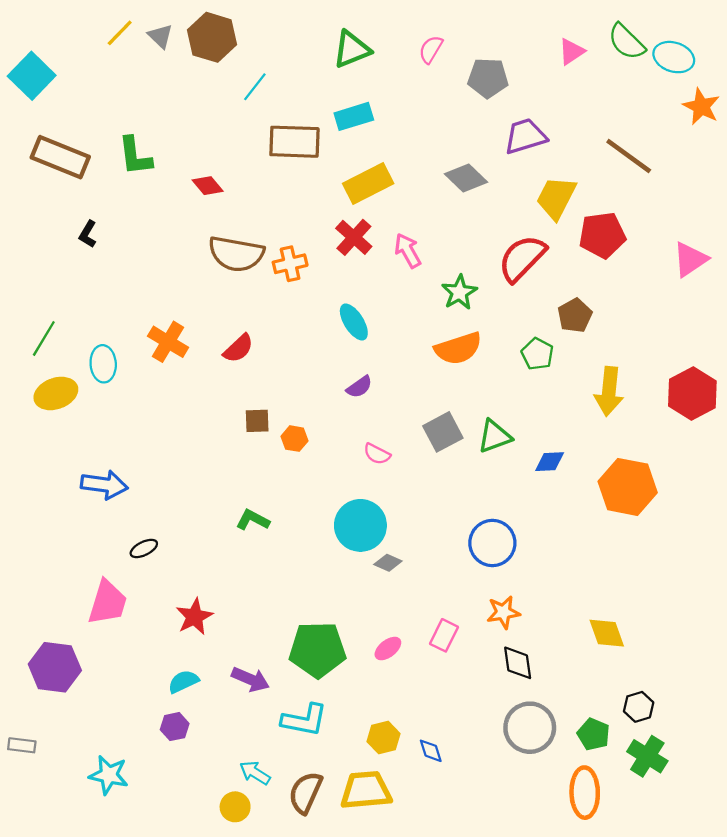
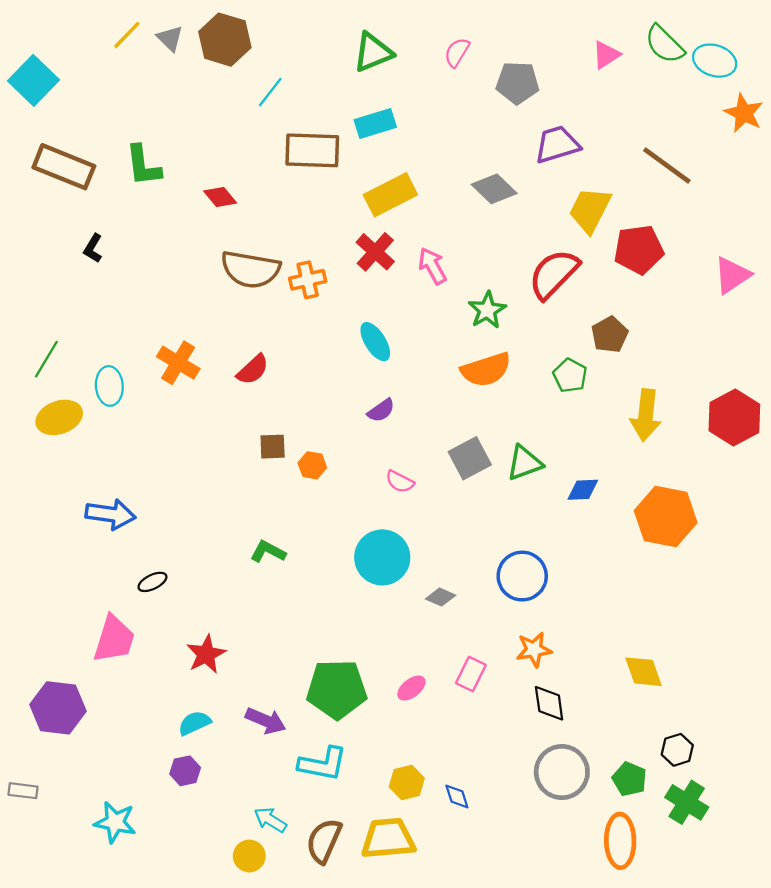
gray diamond: (388, 563) -> (441, 597), moved

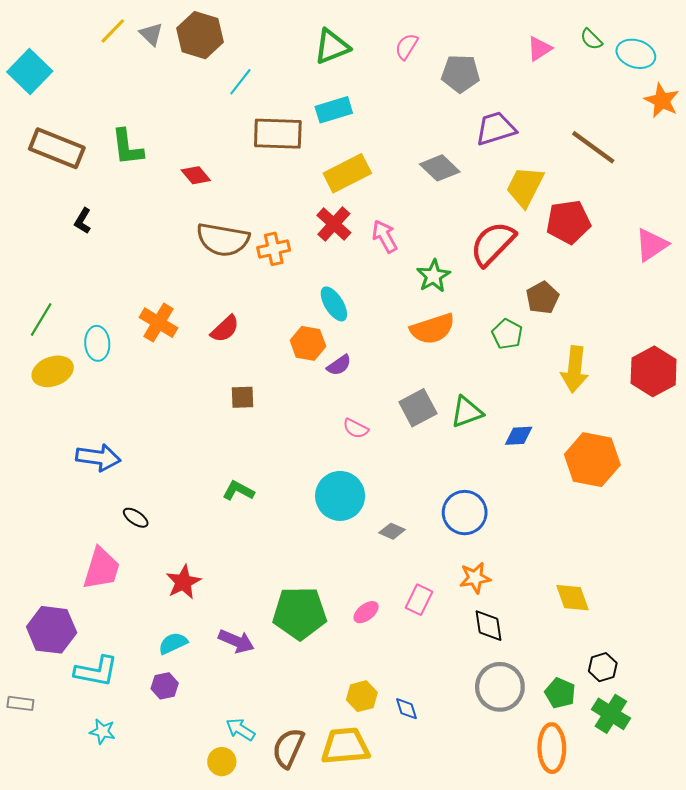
green semicircle: (664, 44) -> (591, 39), size x0.6
orange hexagon: (312, 465) -> (308, 343), moved, size x1.4
black ellipse: (152, 582) -> (136, 518), turned 60
cyan L-shape: (323, 764) -> (96, 671), moved
cyan star: (115, 822) -> (102, 731), size x0.7

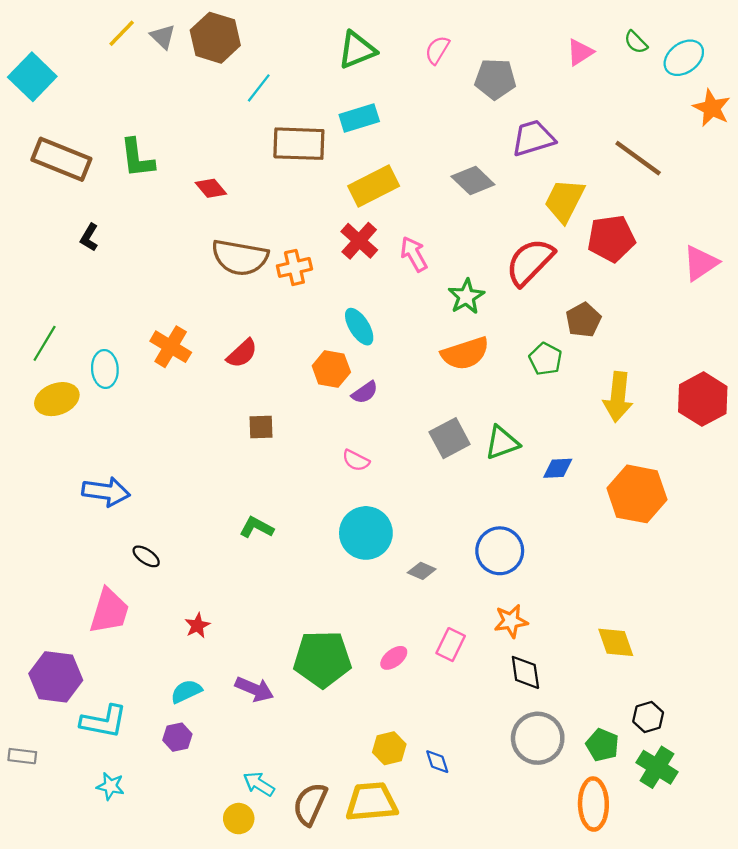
cyan ellipse: (636, 54) -> (684, 58), turned -54
pink semicircle: (356, 428) -> (356, 460), moved
red star: (183, 582) -> (197, 626), size x0.7

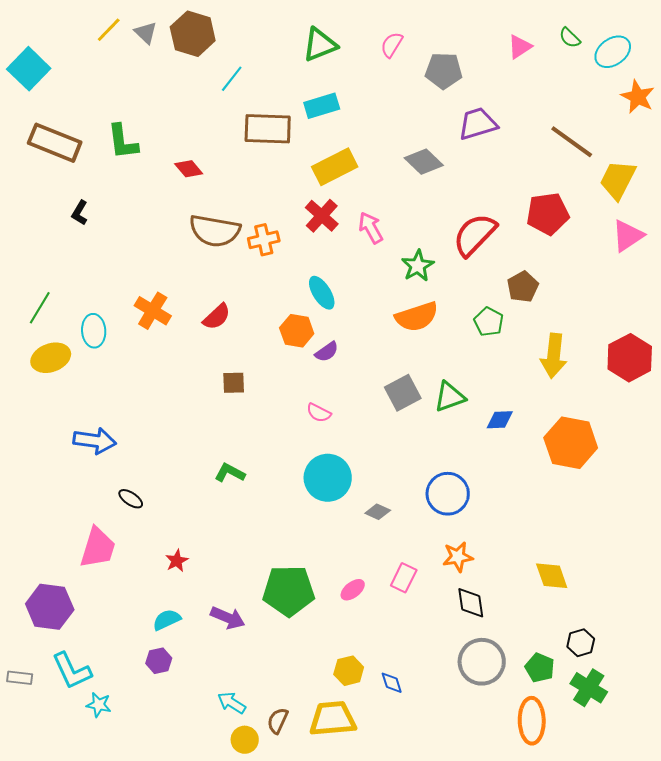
yellow trapezoid: (564, 201) -> (618, 180), moved
cyan L-shape: (104, 721) -> (72, 671), moved, turned 54
brown semicircle: (310, 804) -> (278, 721), size x0.7
yellow circle: (239, 819) -> (245, 740), moved

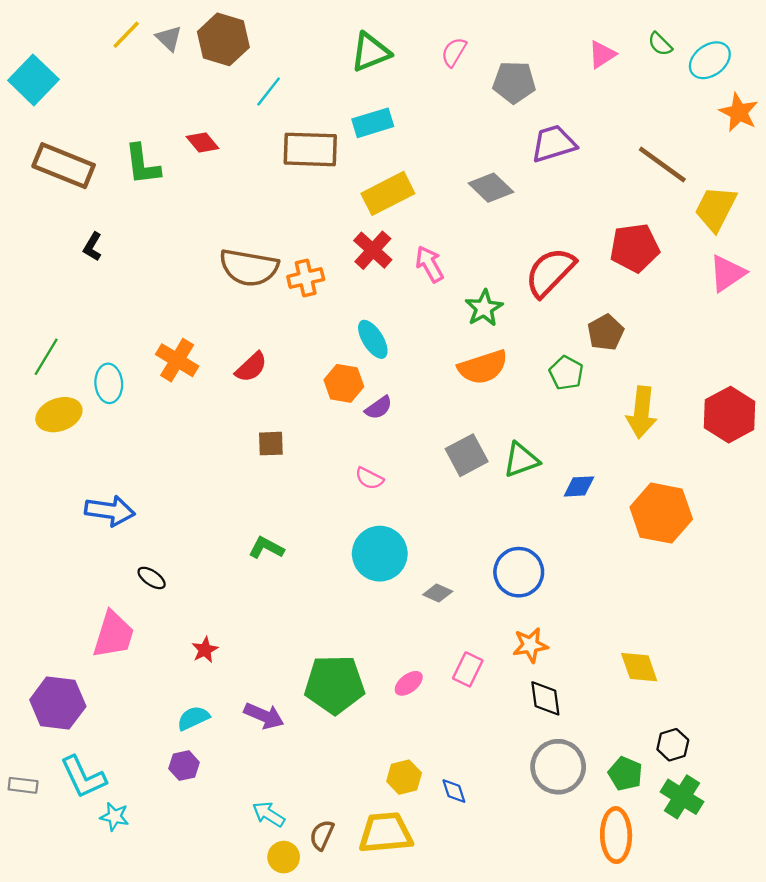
red diamond: (189, 169) -> (203, 142), moved

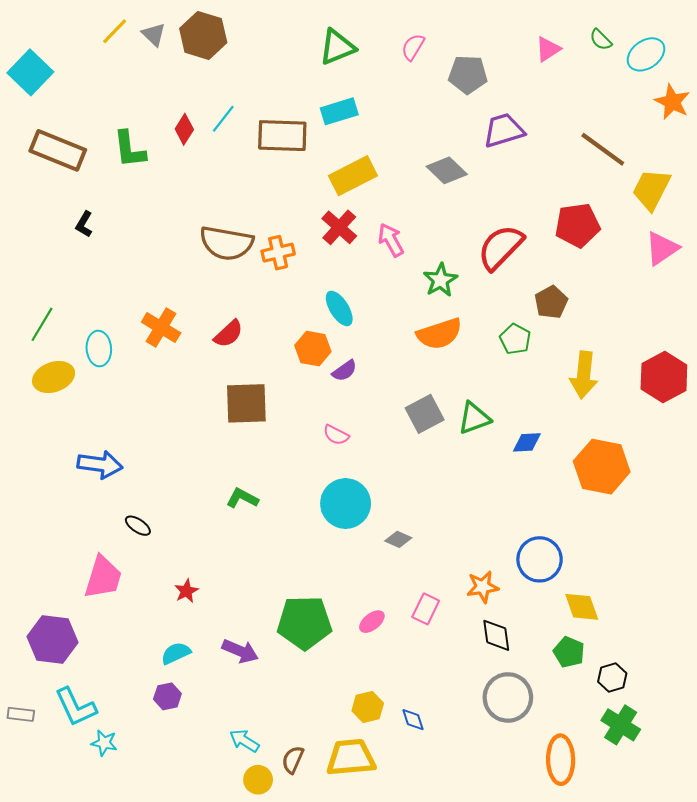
cyan line: (269, 92) -> (223, 119), moved
red diamond: (203, 142) -> (184, 129), turned 72
brown square: (271, 444) -> (246, 403), size x1.8
blue circle: (519, 572) -> (540, 559), moved
green pentagon: (625, 774) -> (569, 652), moved

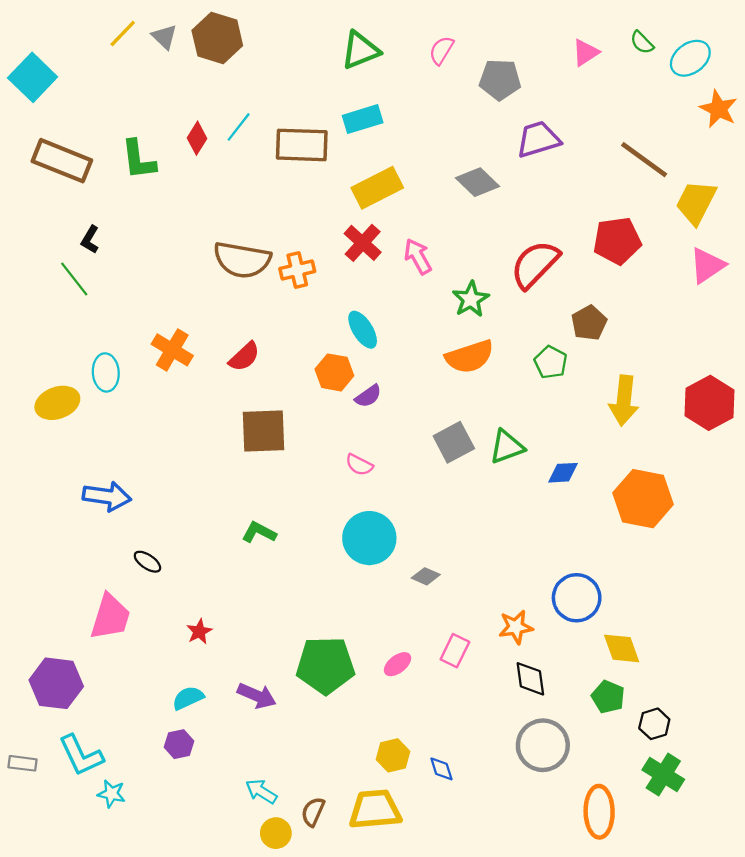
green line: (42, 324) -> (74, 279), moved, turned -69

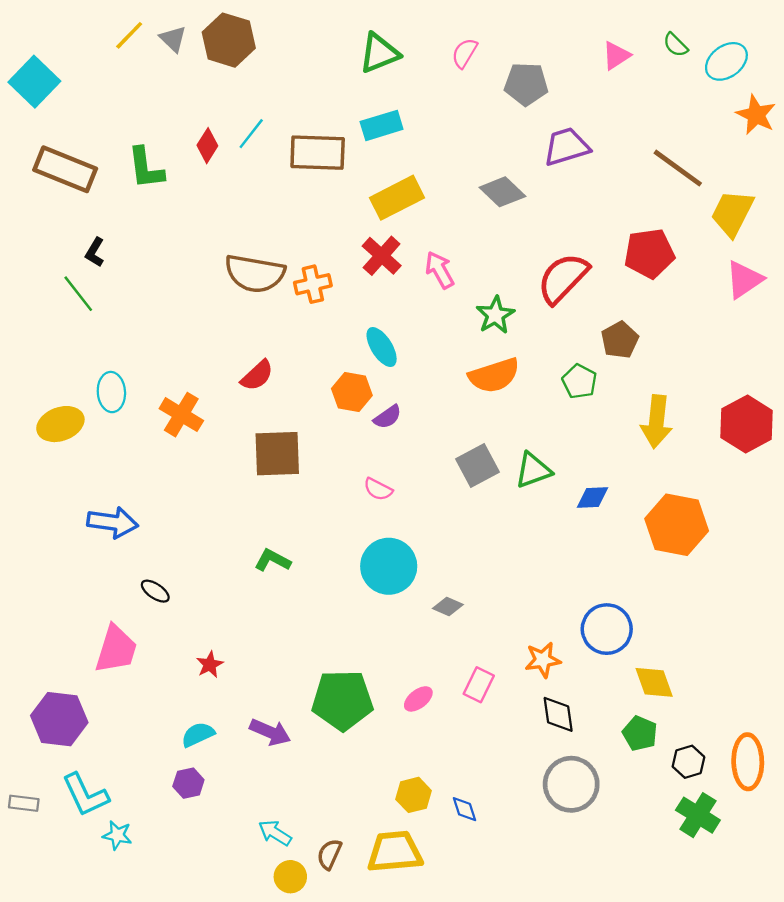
orange cross: (172, 350) -> (181, 415), moved
orange ellipse: (599, 812) -> (748, 762), moved

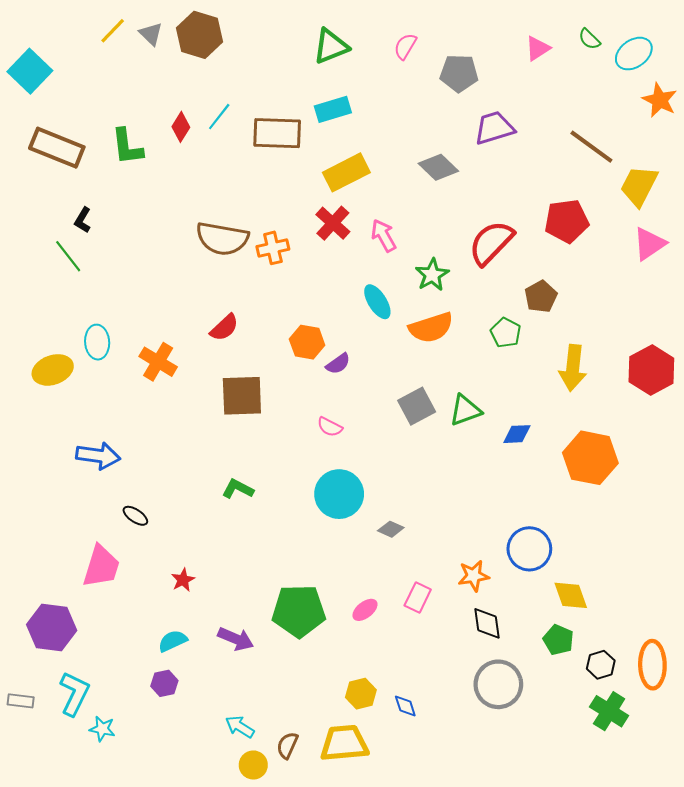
cyan ellipse: (382, 347) -> (377, 302), moved
cyan L-shape: (85, 795) -> (74, 694), turned -129

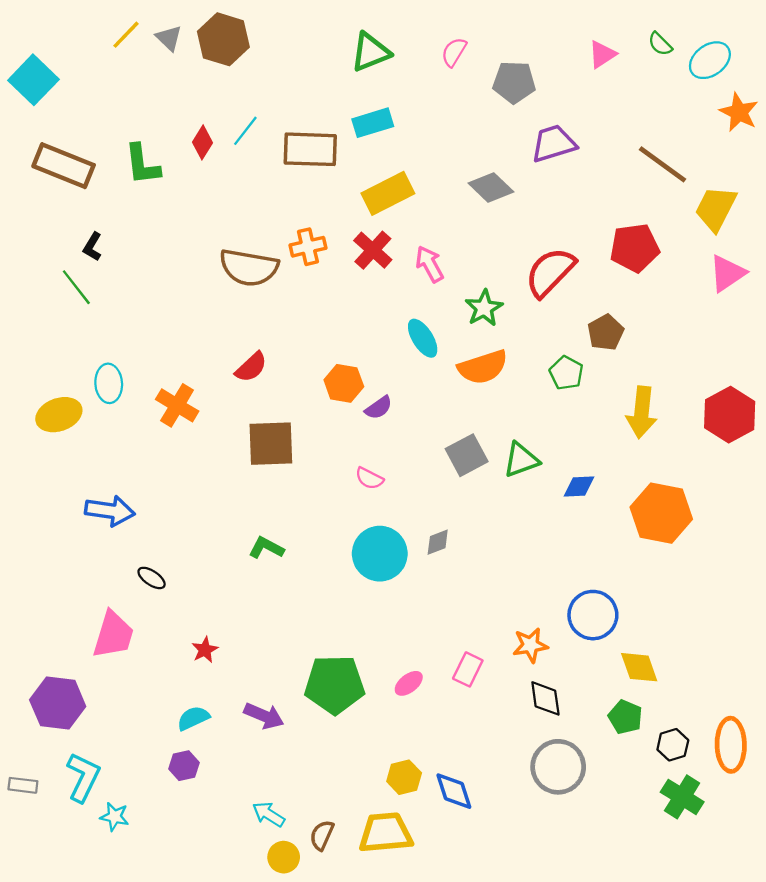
orange cross: (273, 248) -> (308, 247), moved
gray diamond: (391, 529) -> (438, 542), moved, turned -45
blue diamond: (405, 706) -> (454, 791), size x1.5

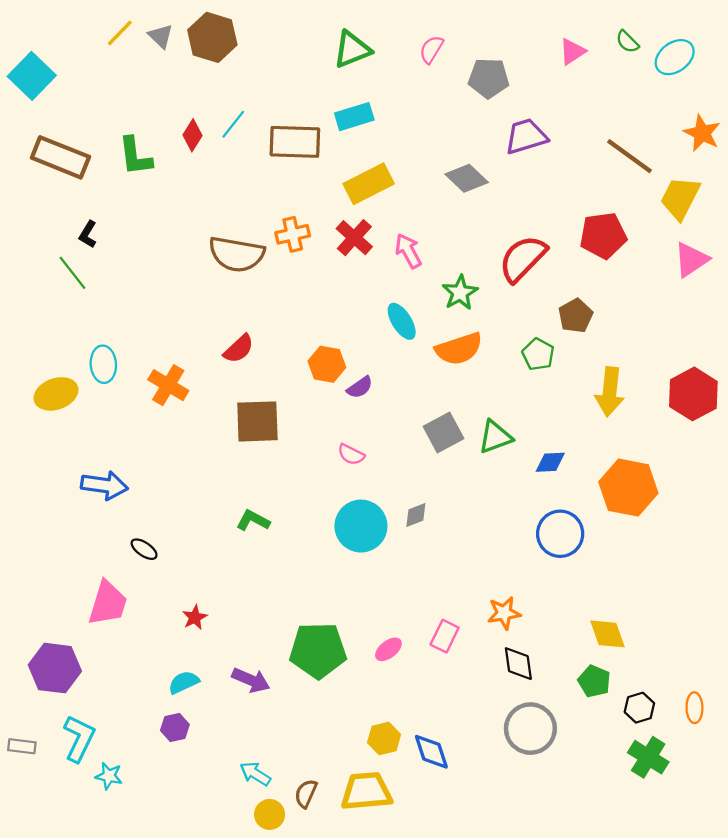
orange star: (739, 112) -> (702, 133), moved
blue circle: (593, 615) -> (560, 534), moved
orange ellipse: (731, 745) -> (694, 708), size x0.6

